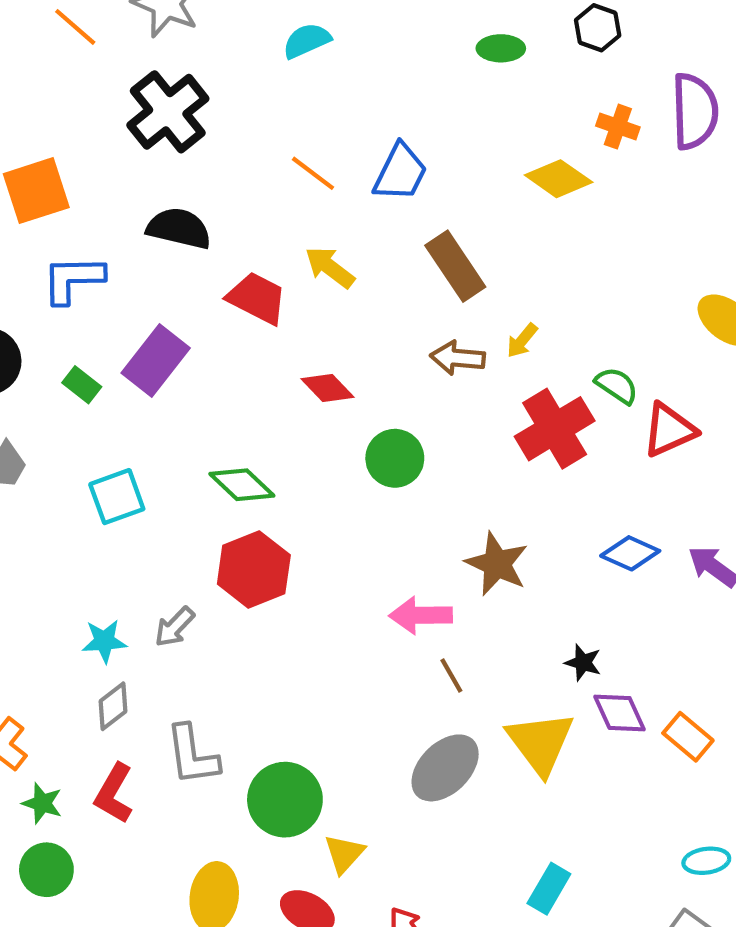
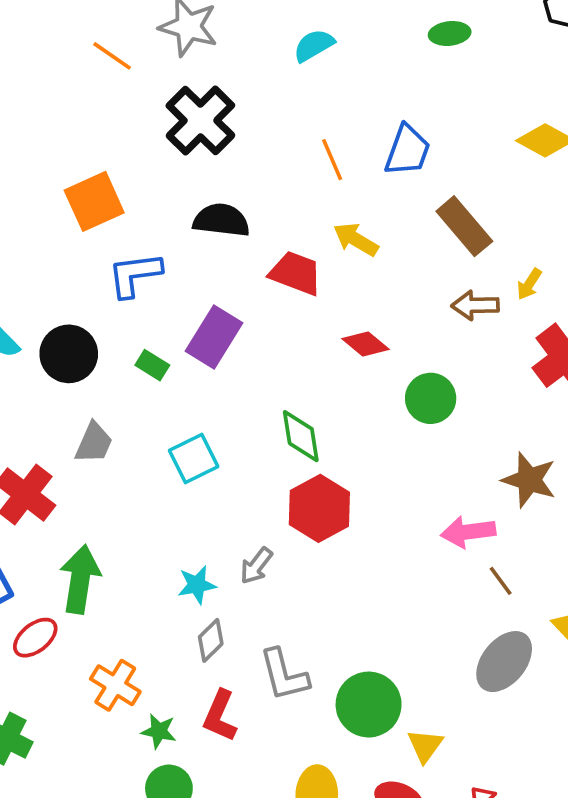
green ellipse: (501, 48) -> (450, 33), moved
orange line: (313, 173) -> (332, 160), turned 36
green diamond: (242, 485) -> (301, 436), turned 44

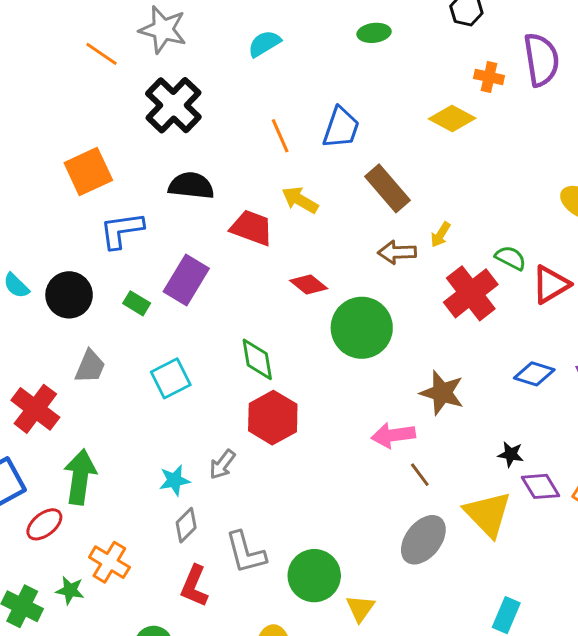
green circle: (431, 398) -> (362, 328), size x1.5
green star: (159, 731) -> (70, 590), moved

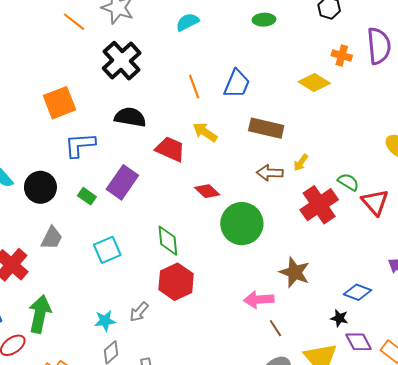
brown rectangle: (387, 188) -> (266, 128), turned -40
red triangle: (551, 284) -> (375, 202), turned -44
blue diamond: (534, 374) -> (358, 292), moved

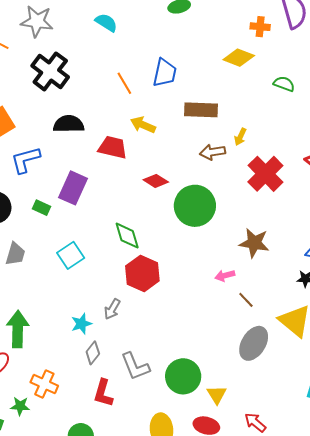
cyan semicircle: (187, 22) -> (106, 23), turned 70
green semicircle: (348, 182) -> (284, 84), moved
pink arrow: (259, 300) -> (225, 276), size x0.7

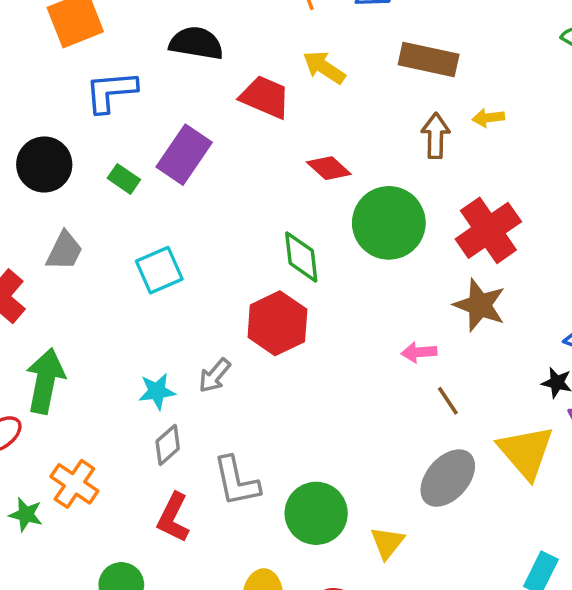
yellow arrow: (240, 137) -> (488, 118), turned 48
brown arrow: (212, 152) -> (436, 136), turned 90
red cross: (265, 174) -> (488, 230), moved
green diamond: (127, 236) -> (301, 257), moved
yellow triangle: (217, 395) -> (387, 543), moved

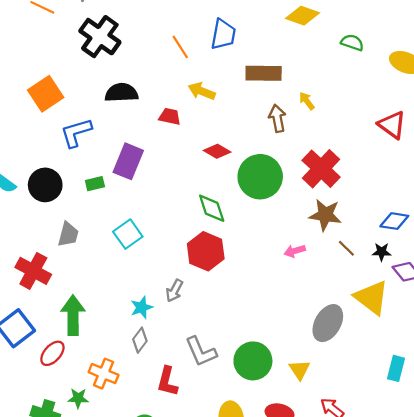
red trapezoid: (265, 97) -> (170, 116), size x0.7
yellow arrow: (488, 118) -> (307, 101), turned 72
green rectangle: (124, 179) -> (95, 184), turned -36
brown line: (448, 401) -> (346, 248), moved
gray diamond: (168, 445) -> (140, 340), moved

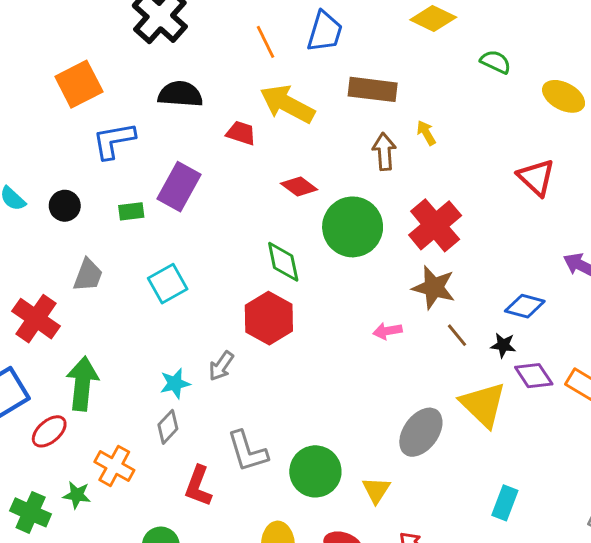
yellow arrow: (202, 91) -> (287, 104), size x1.5
black circle: (45, 185) -> (65, 206), size x0.7

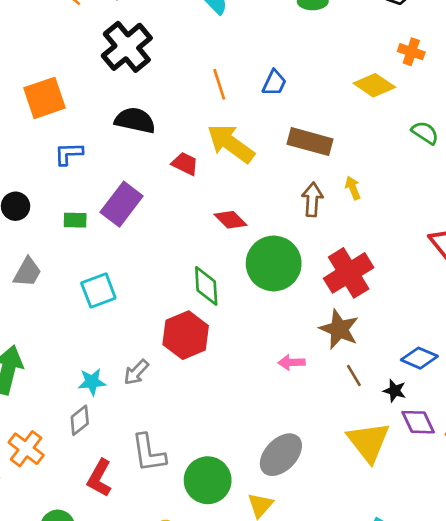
blue trapezoid: (325, 32) -> (274, 83), size x0.7
blue L-shape: (114, 141) -> (69, 154), size x0.7
gray ellipse: (421, 432) -> (281, 455), moved

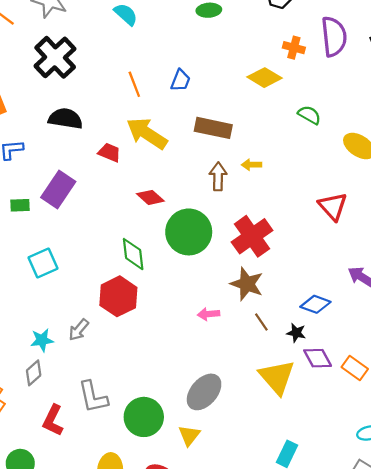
yellow arrow: (353, 188) -> (251, 165), turned -66

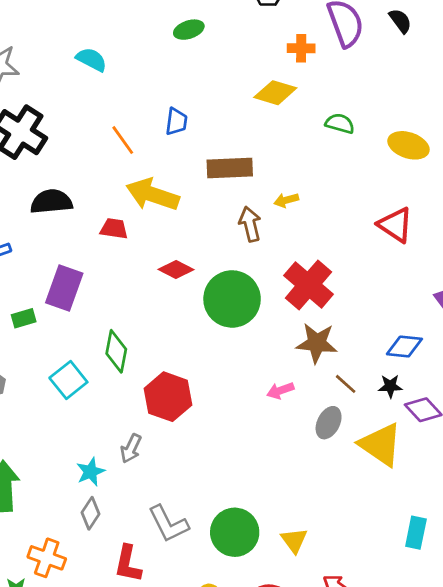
green diamond: (133, 254) -> (116, 351), moved, turned 32
gray ellipse: (204, 392) -> (329, 423), moved, size x0.7

